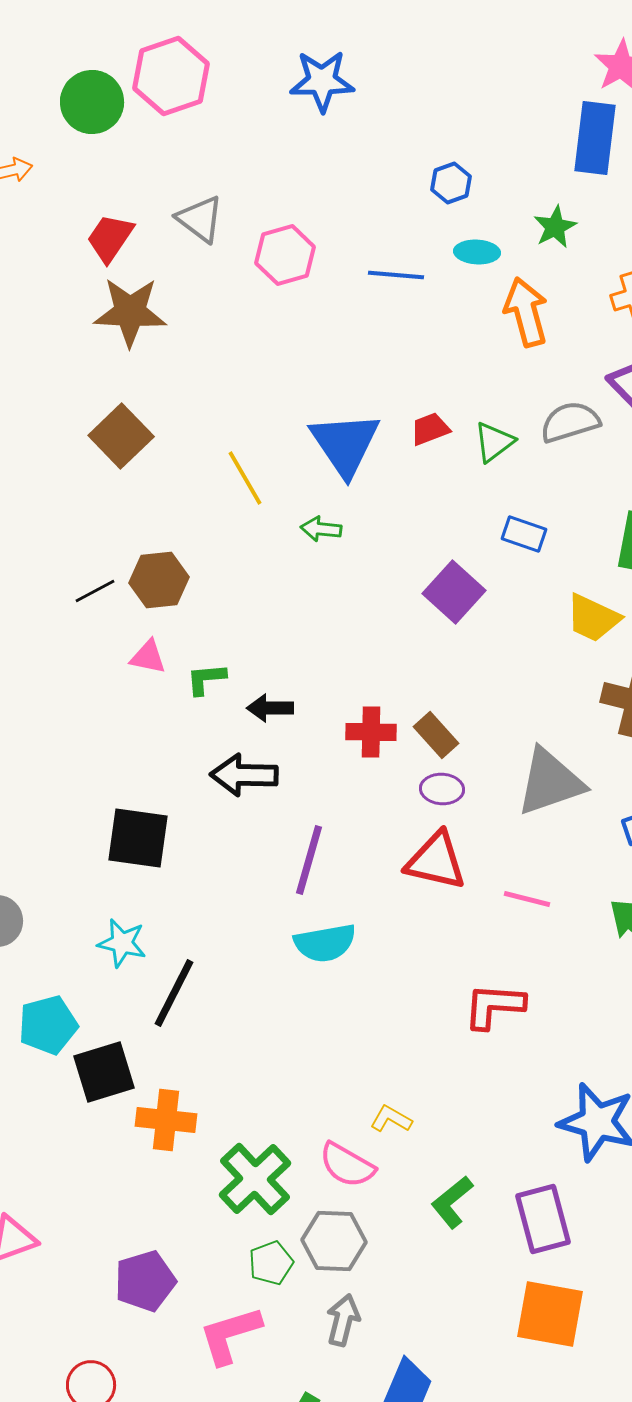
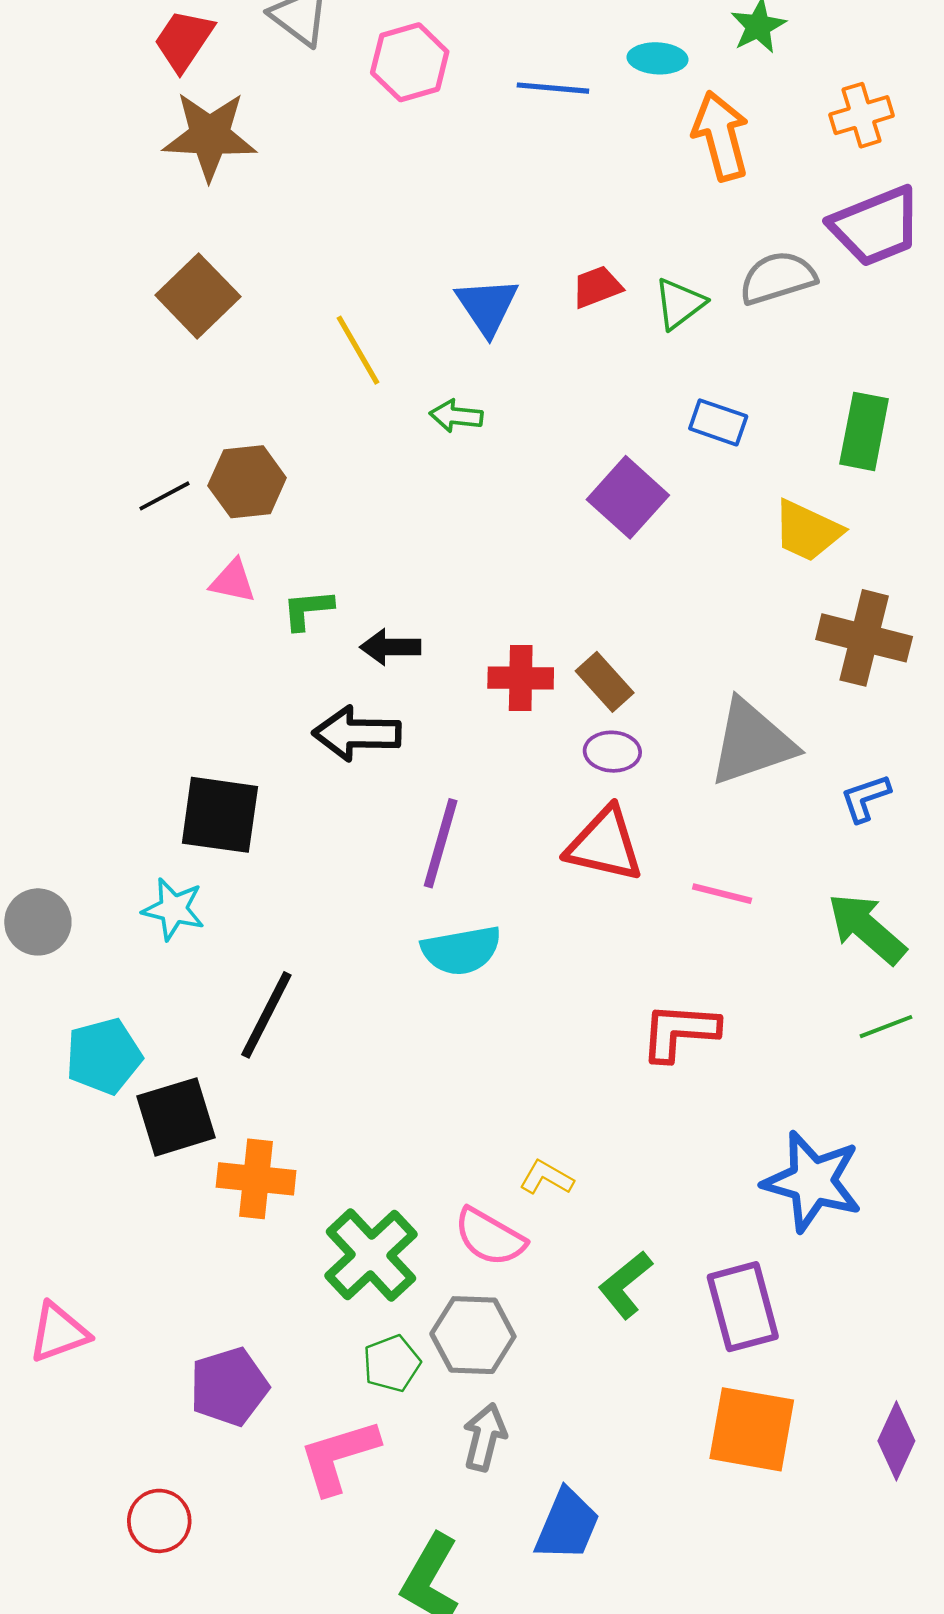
blue triangle: (345, 444) -> (487, 306), size x0.7
cyan star: (122, 943) -> (173, 909), moved

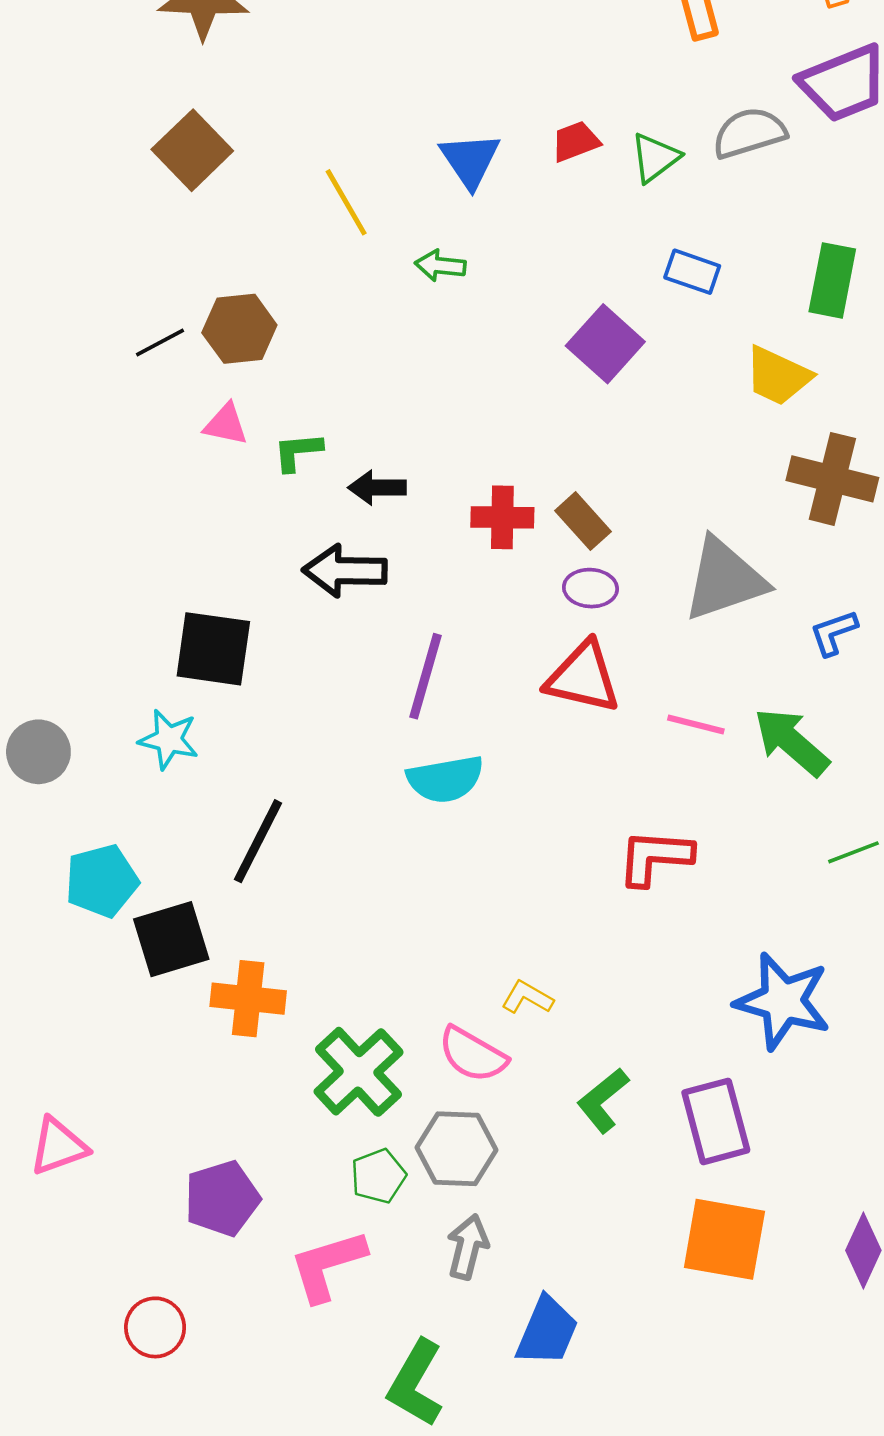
green arrow: (867, 928) -> (791, 742), moved

